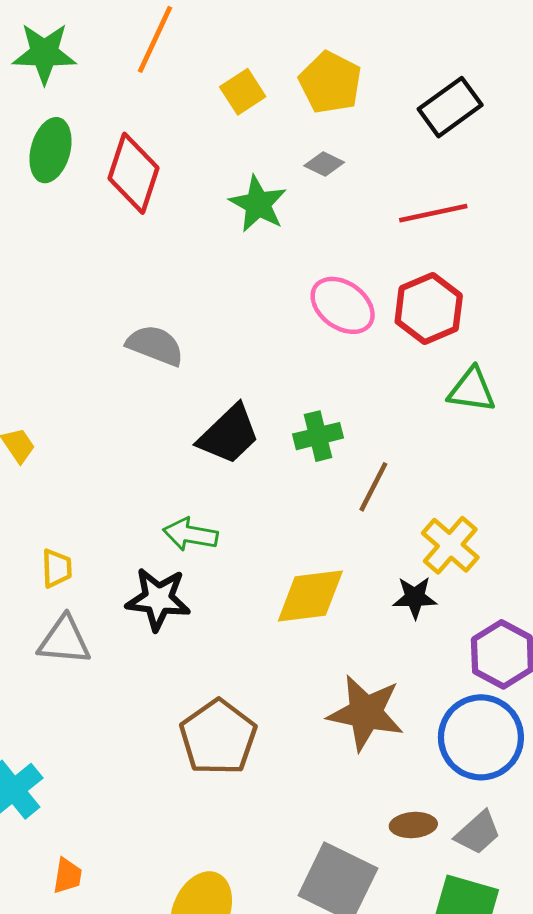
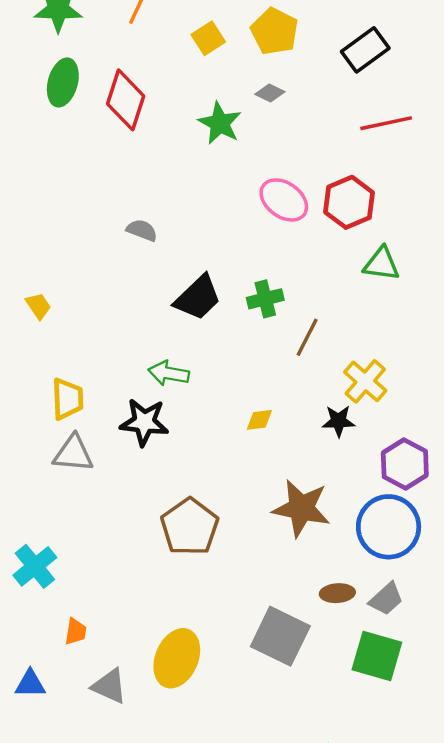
red line: (433, 213) -> (386, 123), moved
gray semicircle: (155, 345) -> (142, 230), size x0.7
yellow trapezoid: (57, 568) -> (67, 399), size x1.4
yellow diamond: (310, 596) -> (259, 420), size x0.5

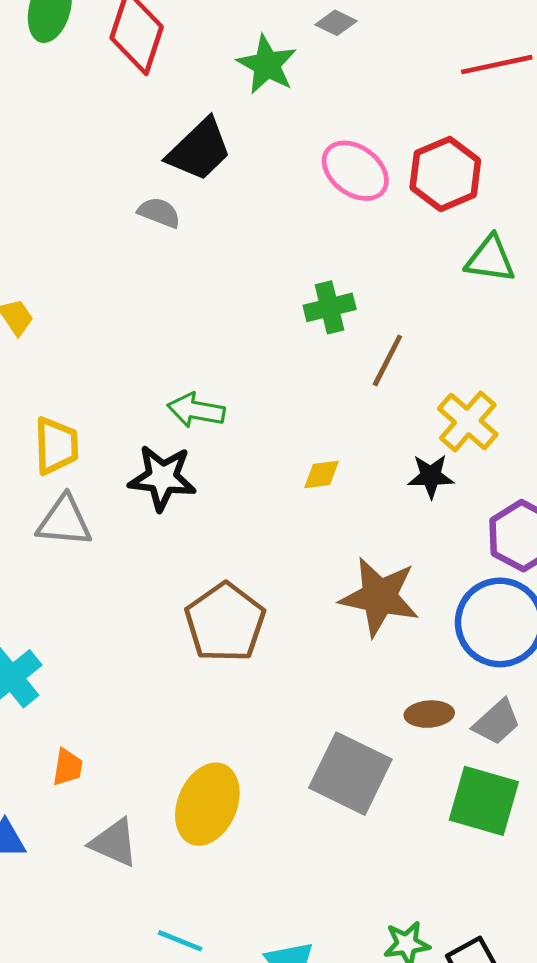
black trapezoid: (198, 298) -> (199, 150), moved

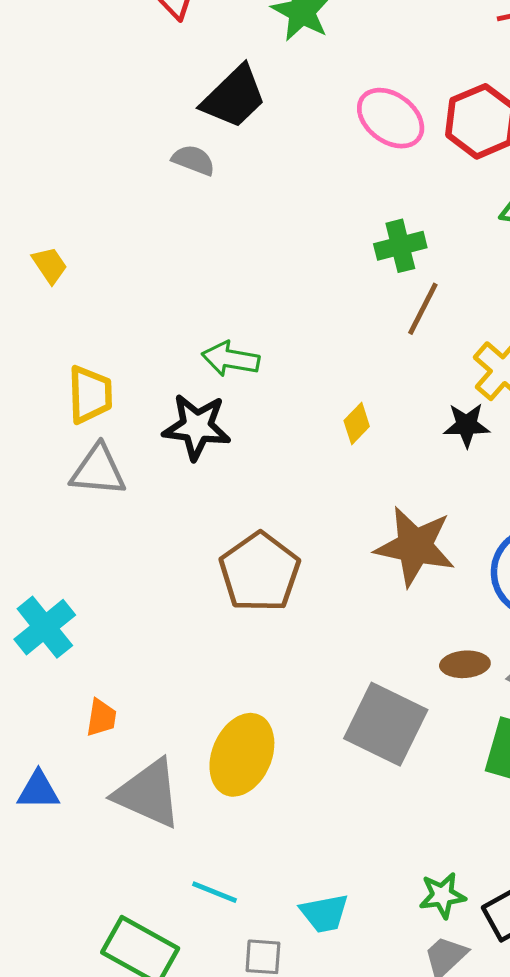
green cross: (330, 307) -> (400, 246), moved
yellow diamond: (322, 475) -> (357, 424), turned -39
gray triangle: (114, 843) -> (148, 794), size x1.4

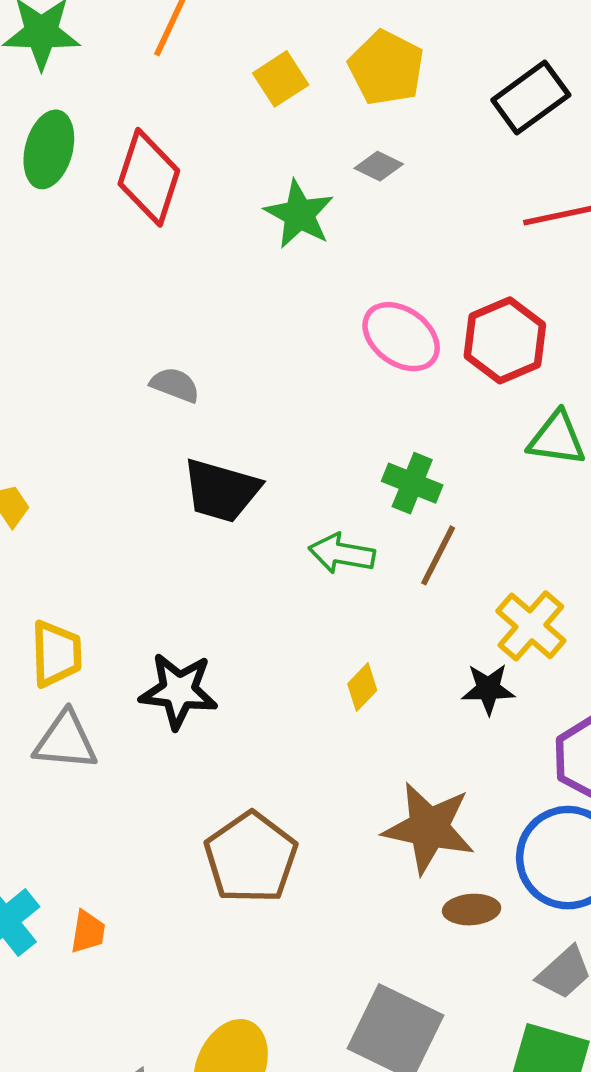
black trapezoid: (234, 97) -> (221, 491), moved, turned 60
green cross: (400, 246) -> (412, 483), turned 36
green arrow: (231, 359) -> (342, 554), moved
brown ellipse: (465, 664) -> (472, 910), moved
orange trapezoid: (101, 718) -> (88, 932), moved

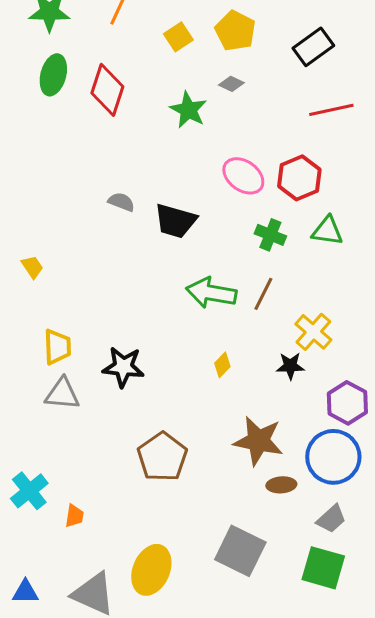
green cross: (412, 483) -> (270, 235), moved
black trapezoid: (221, 491) -> (175, 221), moved
green arrow: (342, 554) -> (211, 293), size x1.4
orange trapezoid: (88, 932) -> (74, 516), moved

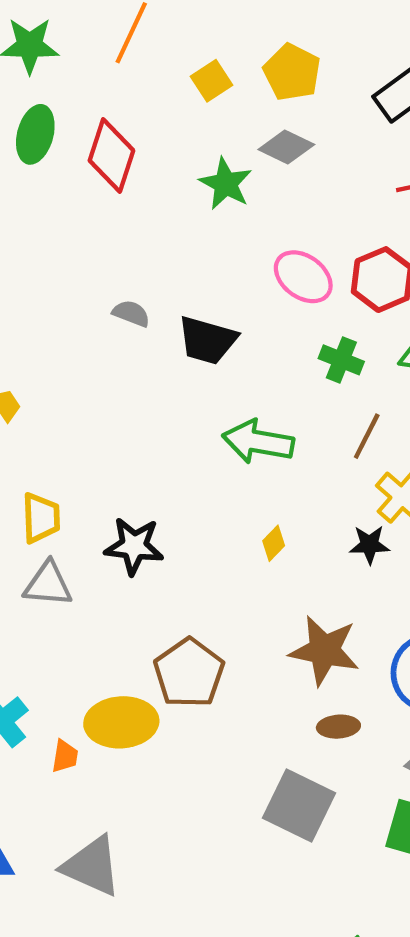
gray diamond: (231, 84) -> (286, 147), size x1.5
brown line: (263, 294) -> (367, 436), moved
brown ellipse: (281, 485) -> (338, 727), moved
yellow ellipse: (151, 570) -> (121, 722), moved, turned 63

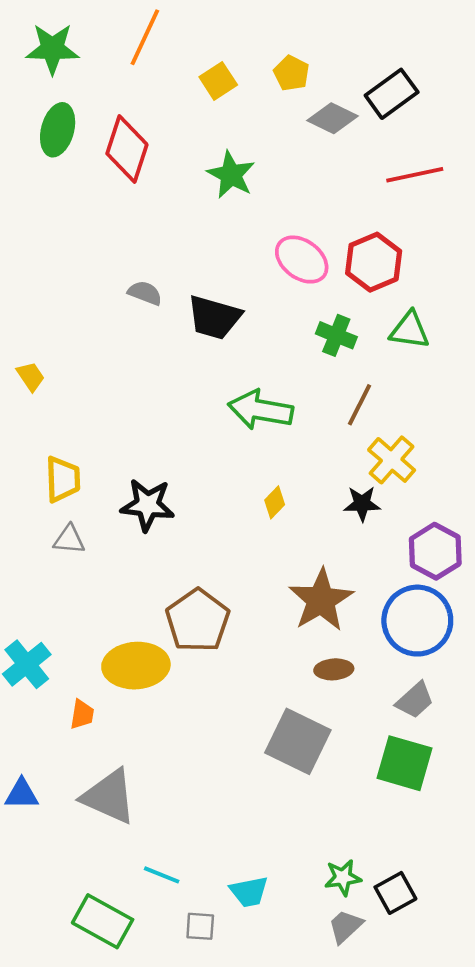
yellow pentagon: (292, 72) -> (291, 73), size x0.7
gray diamond: (286, 147) -> (333, 118), moved
gray triangle: (48, 584) -> (69, 540), size x0.7
brown star: (324, 650) -> (321, 600), turned 30
orange trapezoid: (65, 756) -> (82, 714), moved

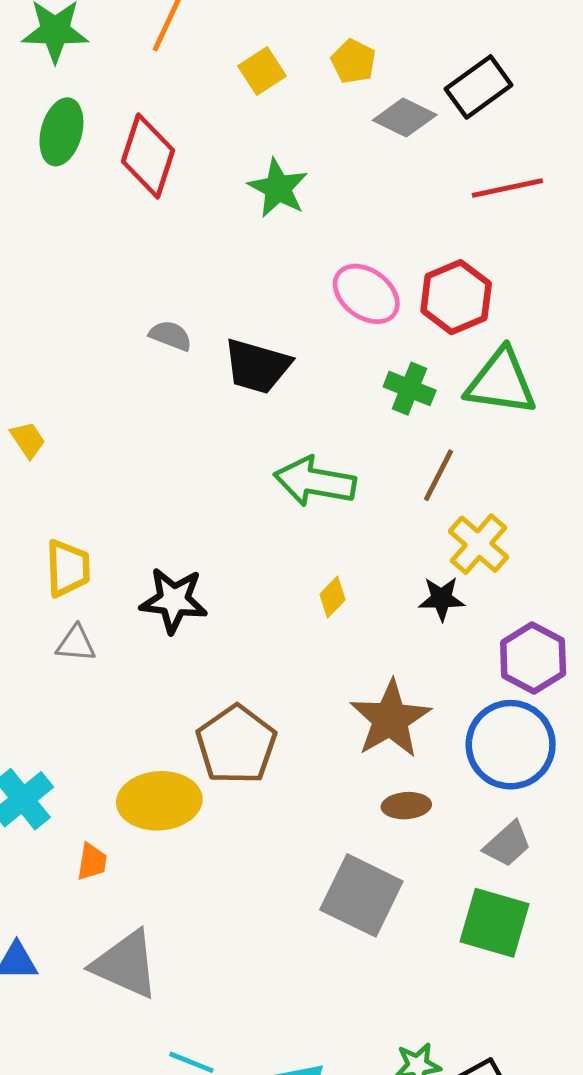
green triangle: (410, 330) -> (501, 382), size x1.4

